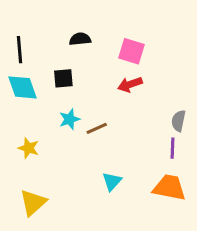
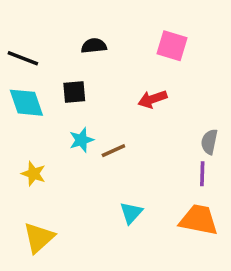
black line: (19, 50) -> (23, 58), turned -64
pink square: (132, 51) -> (172, 46), moved

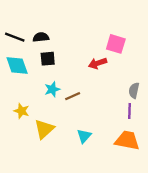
black semicircle: (94, 46) -> (41, 37), moved
pink square: (172, 46) -> (116, 44), moved
yellow triangle: (39, 238) -> (44, 129), moved

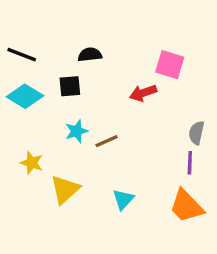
black semicircle: (41, 37) -> (90, 55), moved
cyan diamond: (17, 65) -> (25, 96), turned -40
orange trapezoid: (127, 140) -> (186, 206), turned -145

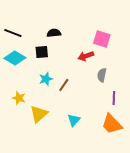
gray semicircle: (196, 133) -> (102, 75), moved
brown line: (107, 141) -> (64, 85), turned -32

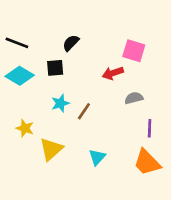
black semicircle: (54, 33) -> (71, 43), turned -40
gray semicircle: (102, 75) -> (134, 98), turned 64

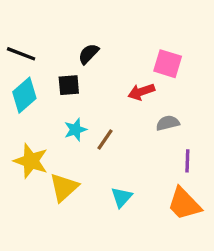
cyan diamond: (20, 76) -> (24, 95), turned -72
yellow star: (25, 128) -> (31, 161), size x1.5

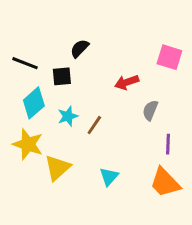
black line: (21, 54) -> (25, 63), moved
pink square: (168, 64) -> (169, 57), moved
cyan diamond: (24, 95) -> (34, 103), moved
gray semicircle: (168, 123) -> (150, 110), turned -54

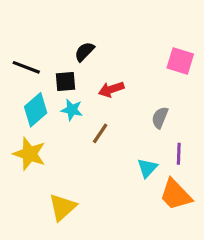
red arrow: (127, 82) -> (111, 89), moved
cyan star: (68, 116) -> (72, 110), moved, turned 30
yellow triangle: (57, 168) -> (62, 207), moved
cyan triangle: (109, 177) -> (147, 168), moved

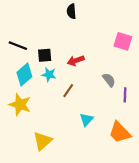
black semicircle: (84, 52) -> (71, 11), moved, turned -48
gray semicircle: (160, 118) -> (109, 80), turned 120
purple line: (179, 154) -> (125, 95), moved
cyan triangle: (147, 168) -> (86, 120), moved

